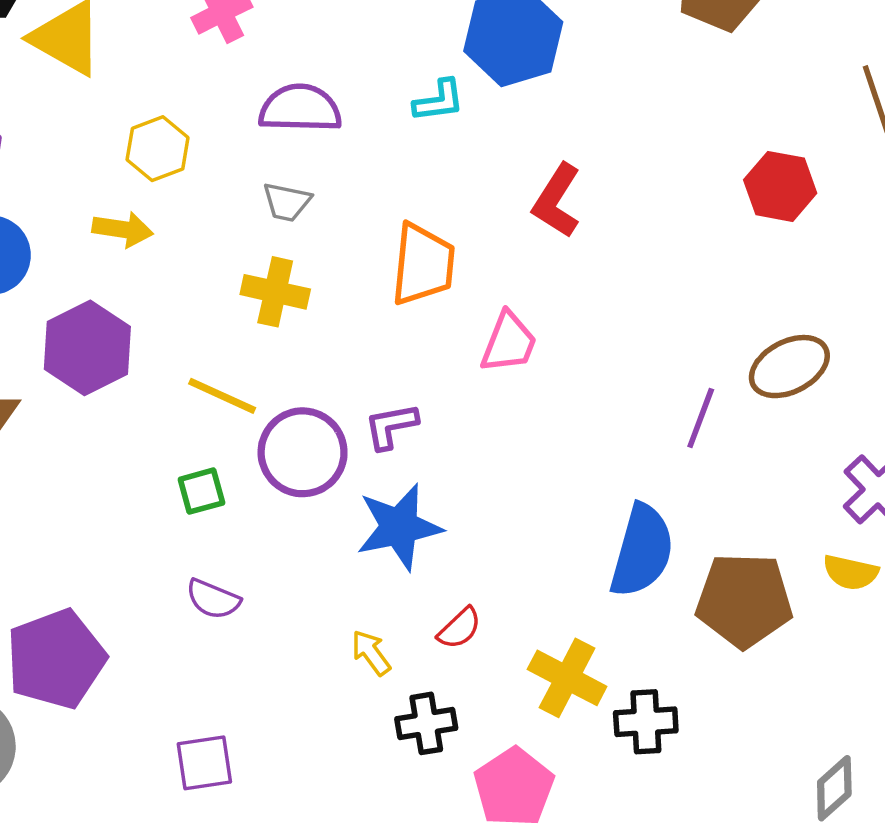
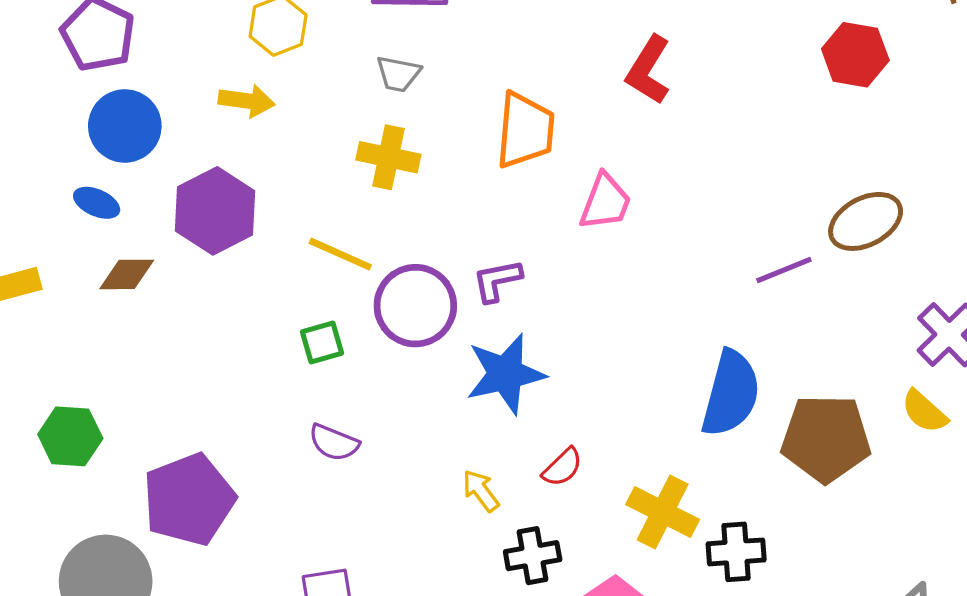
purple line: (701, 418) -> (784, 270), turned 48
yellow semicircle: (851, 572) -> (924, 411), turned 30

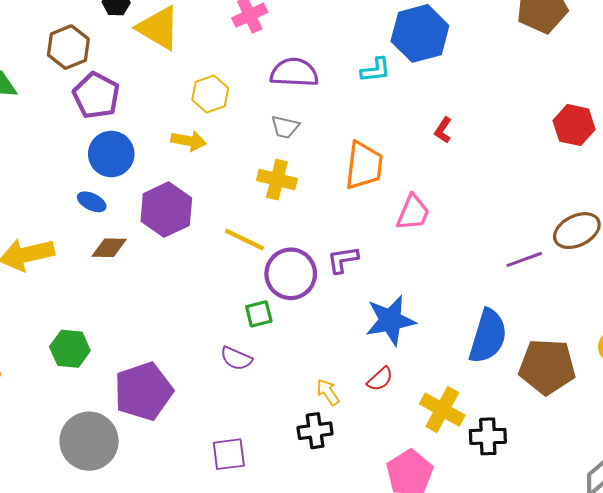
red L-shape: (648, 70) -> (443, 130), size x0.6
green square: (322, 342) -> (259, 314), moved
blue star: (506, 374) -> (390, 320), moved
black cross: (533, 556) -> (315, 431), moved

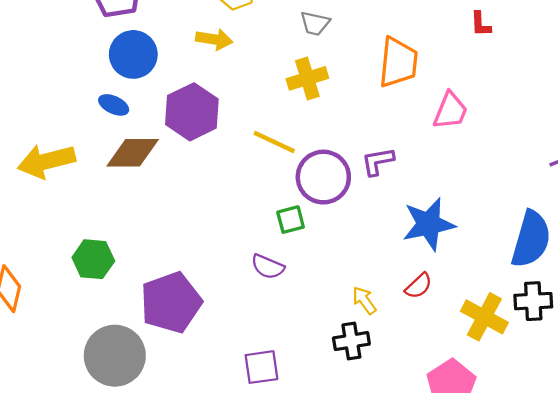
red L-shape: (443, 130) -> (481, 24), turned -35
yellow cross: (277, 180) -> (307, 78), turned -30
brown diamond: (109, 248) -> (133, 153), size x1.4
black cross: (488, 436) -> (533, 301), moved

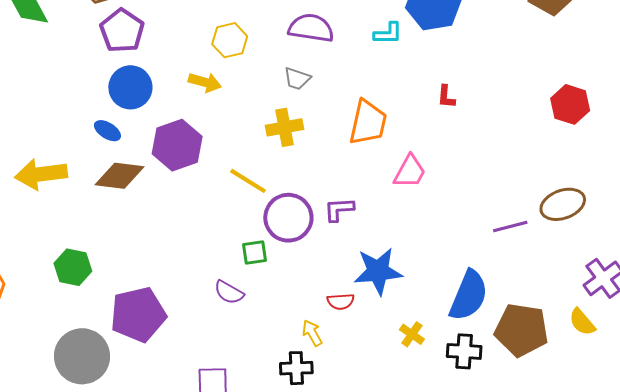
red semicircle: (419, 286) -> (341, 301), moved, turned 32
yellow cross: (484, 317) -> (412, 334), moved, size x0.6

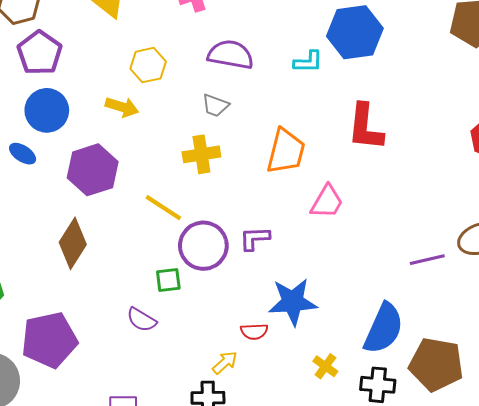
red L-shape: (446, 97) -> (365, 127), size x2.0
brown diamond: (120, 176) -> (73, 243), moved, turned -66
yellow arrow: (312, 333) -> (225, 363), turned 76

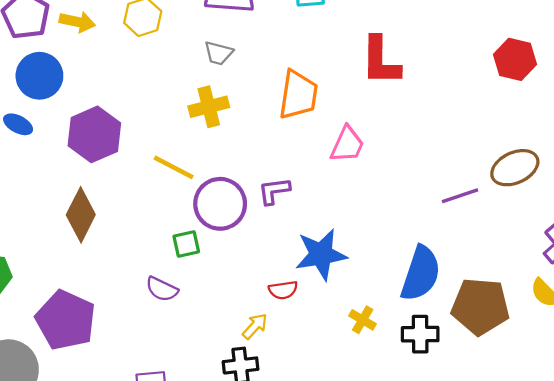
yellow arrow: (122, 107) -> (77, 22), moved
purple pentagon: (49, 340) -> (66, 320), turned -30

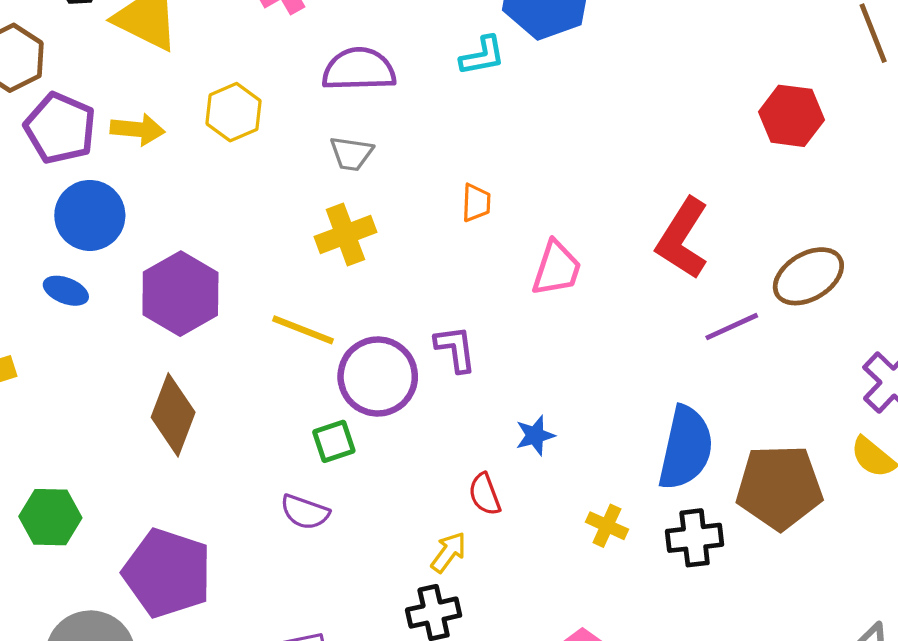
red L-shape: (381, 61) -> (683, 239), moved, turned 38
orange trapezoid: (298, 95) -> (476, 203), size x0.5
purple L-shape: (274, 191) -> (455, 349), turned 96
blue star: (321, 254) -> (535, 435), size x0.5
red semicircle: (283, 290) -> (485, 494), turned 84

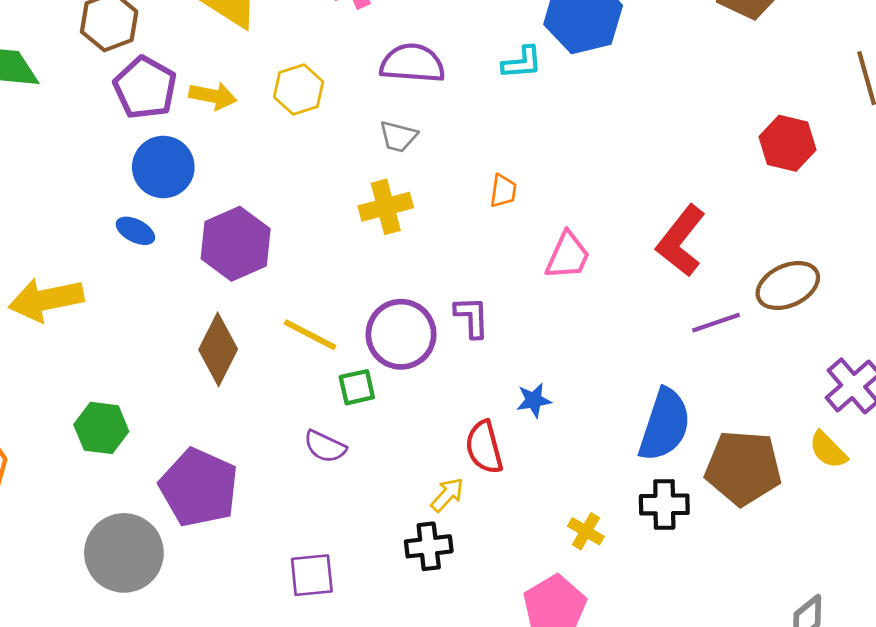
yellow line: (303, 330) -> (310, 335), moved
red semicircle: (485, 494) -> (484, 447), size x1.4
yellow cross: (607, 526) -> (586, 531), moved

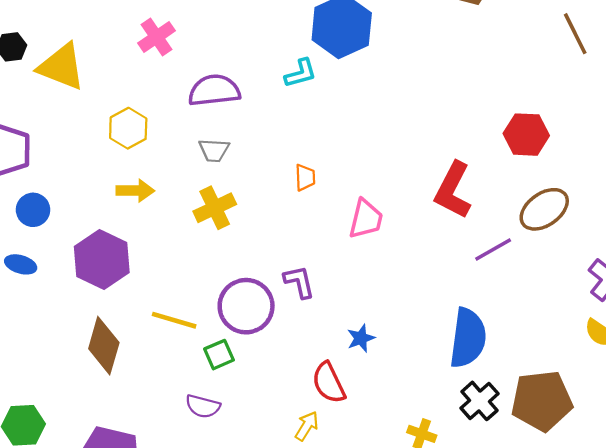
yellow arrow: (213, 96) -> (135, 191), moved
red hexagon: (788, 143) -> (526, 135), moved
blue circle: (163, 167) -> (33, 210), size x0.7
brown pentagon: (743, 468) -> (542, 401), moved
black cross: (664, 504) -> (480, 401), turned -30

